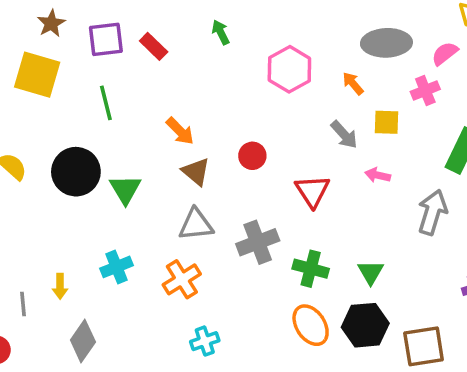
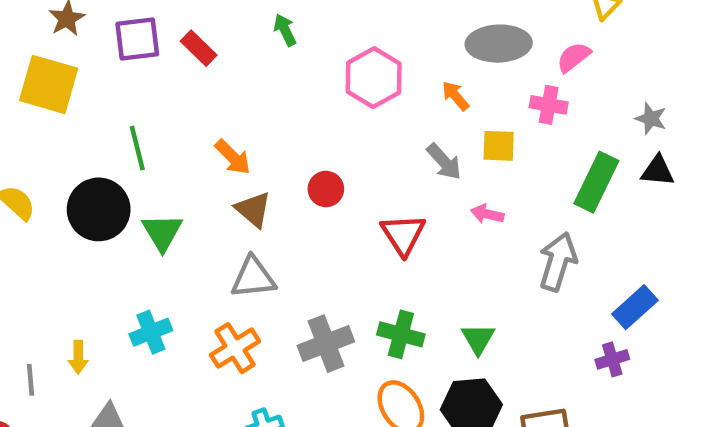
pink cross: (425, 90) -> (549, 105), turned 32
green line: (106, 103) -> (137, 148), moved
gray cross: (258, 242) -> (326, 344), moved

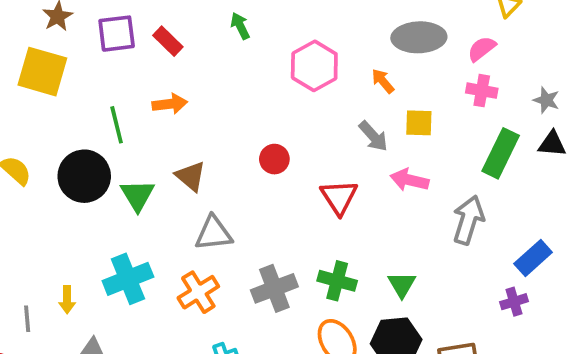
pink cross: (549, 105) -> (482, 91), moved
orange arrow: (233, 157) -> (170, 104), moved, turned -52
brown triangle: (253, 209) -> (191, 176), moved
pink arrow: (487, 214) -> (409, 180), size x1.4
cyan cross: (151, 332) -> (128, 279), size x1.4

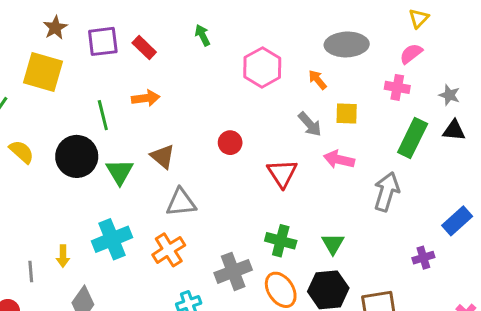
pink semicircle: (482, 49) -> (411, 54), moved
blue rectangle: (533, 258) -> (457, 221), moved
gray cross: (274, 288) -> (233, 271), moved

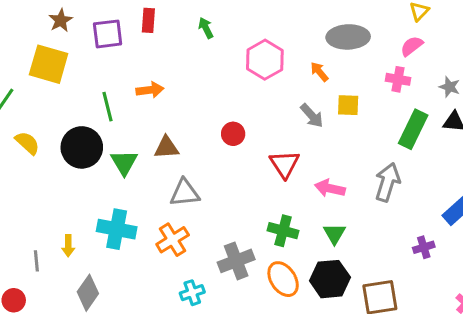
red rectangle: (144, 48) -> (148, 20), moved, turned 50
brown triangle: (163, 156) -> (167, 147), turned -44
pink arrow: (339, 159) -> (330, 188), moved
cyan cross: (112, 239) -> (117, 229), turned 33

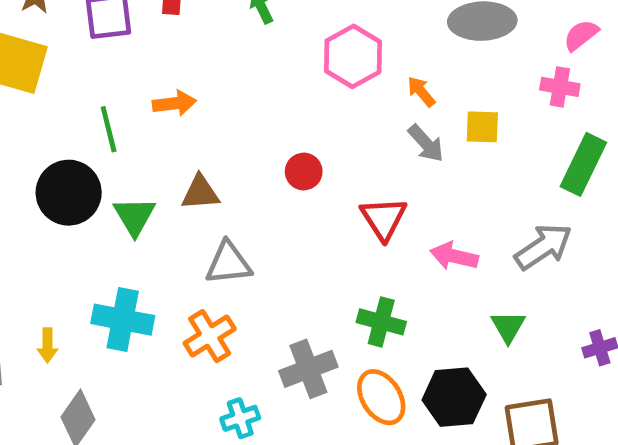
orange arrow: (319, 72) -> (421, 92), moved
gray arrow: (387, 182) -> (543, 247), turned 39
green triangle: (334, 234) -> (508, 327), moved

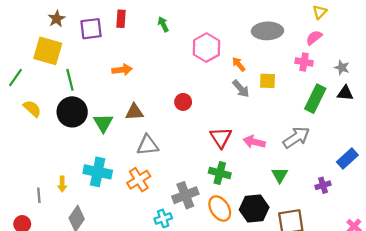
green line: (109, 129) -> (70, 80), moved
red triangle: (384, 219) -> (221, 137), moved
cyan cross: (240, 418) -> (163, 218), moved

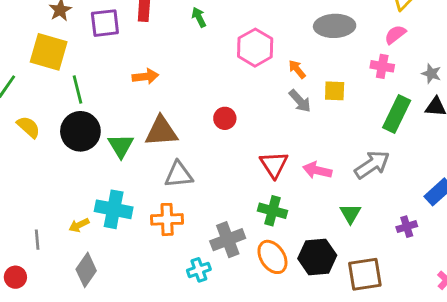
brown triangle: (134, 112) -> (161, 131), size x1.4
orange cross: (139, 180) -> (167, 219), turned 30
yellow arrow: (62, 184) -> (79, 225), moved, turned 64

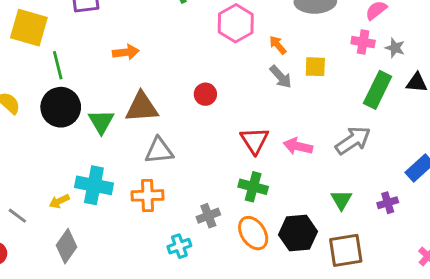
gray star: (431, 74) -> (395, 48), moved
green triangle: (350, 214) -> (341, 200), moved
gray line: (37, 240) -> (17, 216), turned -48
gray cross: (228, 240) -> (208, 216), size x0.7

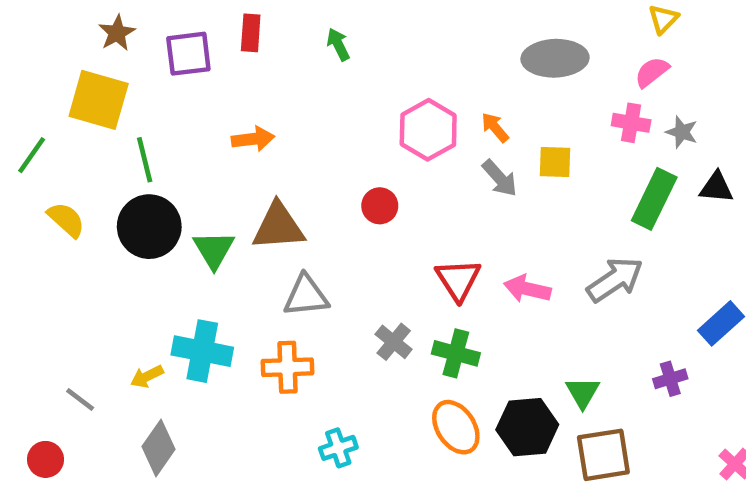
pink hexagon: (236, 23) -> (428, 130), moved
green triangle: (341, 200) -> (583, 393), moved
gray cross: (208, 216) -> (394, 342), moved, turned -30

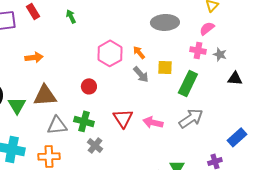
red rectangle: (251, 33) -> (33, 11), turned -35
green rectangle: (654, 199) -> (188, 83), moved
green cross: (456, 353) -> (84, 121), moved

